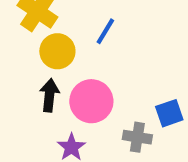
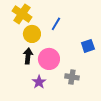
blue square: (169, 113) -> (88, 46), moved

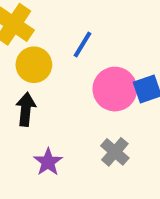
pink circle: (49, 59) -> (115, 89), moved
gray cross: (72, 77) -> (115, 152), turned 32

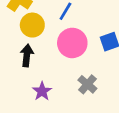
pink circle: (115, 89) -> (72, 43), moved

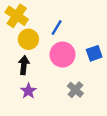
purple star: (42, 91) -> (28, 91), moved

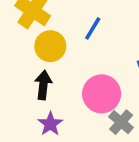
pink circle: (62, 55) -> (102, 94), moved

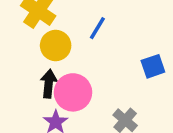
pink circle: (102, 94) -> (73, 92), moved

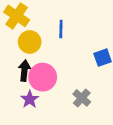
blue line: (97, 28) -> (61, 29), turned -30

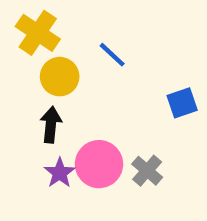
blue line: (61, 29) -> (112, 55), turned -48
pink circle: (43, 77) -> (99, 164), moved

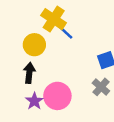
yellow cross: (38, 33) -> (54, 19), moved
gray cross: (147, 171) -> (101, 87), moved

